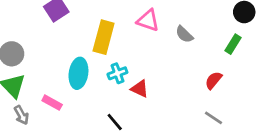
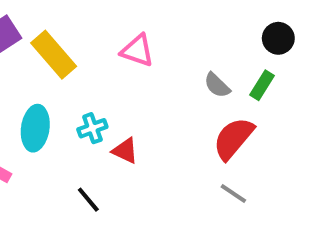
gray semicircle: (184, 34) -> (217, 85), moved
yellow rectangle: (104, 37) -> (54, 55), moved, turned -56
red semicircle: (214, 80) -> (233, 138), size x1.6

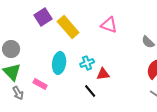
red triangle: (125, 151) -> (103, 74), turned -32
black line: (88, 200) -> (90, 91), moved

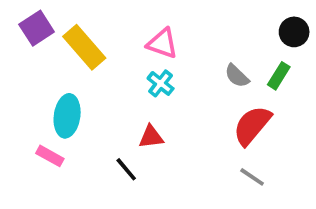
cyan cross: (87, 63) -> (161, 83), moved, turned -32
pink rectangle: (40, 84) -> (50, 156), moved

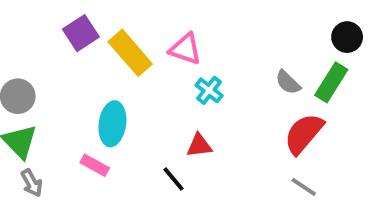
pink triangle: (162, 43) -> (185, 49), moved
green rectangle: (279, 76) -> (331, 82), size x1.4

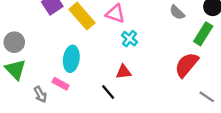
gray semicircle: (288, 82) -> (177, 12), moved
gray arrow: (32, 183) -> (40, 94), moved
gray line: (304, 187) -> (207, 97), moved

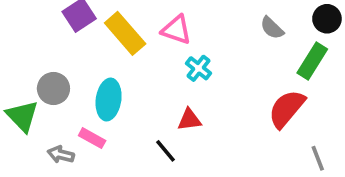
gray circle: (14, 42) -> (53, 88), moved
gray arrow: (40, 94) -> (61, 155), turned 133
gray line: (207, 97) -> (318, 158), turned 35

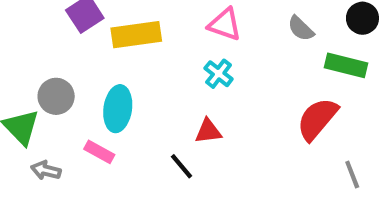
pink triangle: (176, 30) -> (225, 24), moved
yellow rectangle: (125, 33) -> (136, 35), turned -57
green rectangle: (312, 61) -> (346, 65), turned 72
gray arrow: (61, 155) -> (46, 170), moved

